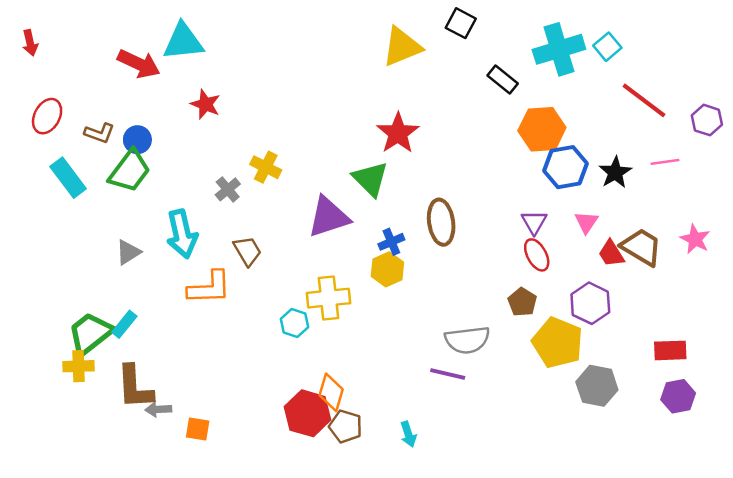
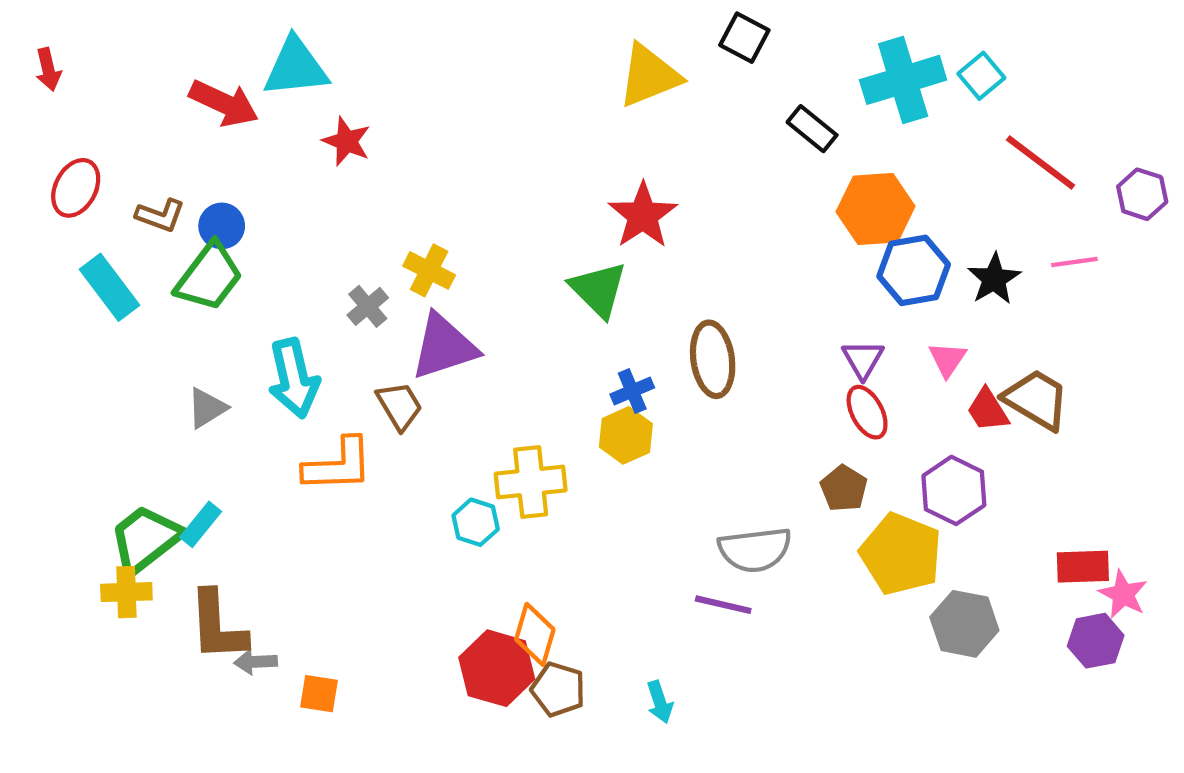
red star: (205, 104) -> (347, 141), moved
purple triangle: (329, 217) -> (444, 347), moved
pink star: (695, 239) -> (1123, 594), moved

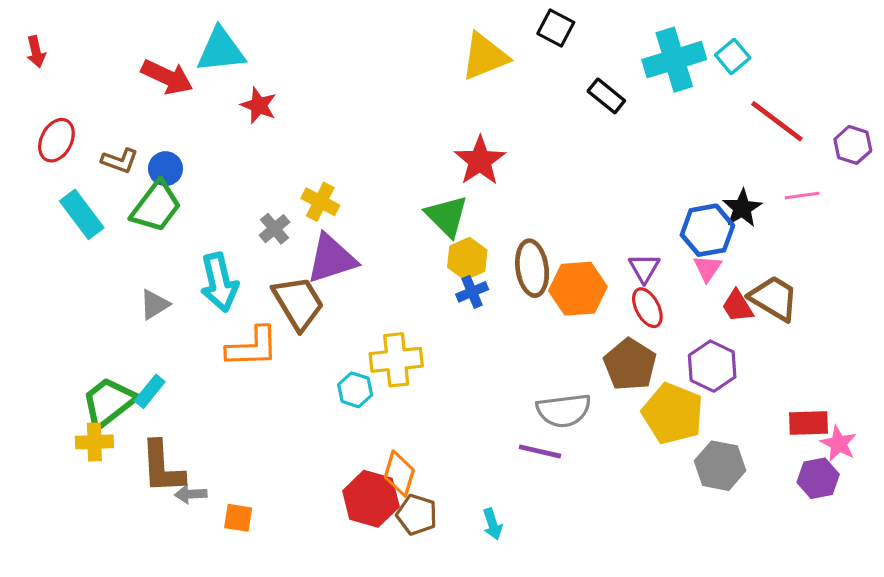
orange hexagon: (876, 209) -> (578, 289), moved
blue hexagon: (914, 270) -> (707, 230), moved
brown trapezoid: (399, 406) -> (298, 303), size x1.5
yellow hexagon: (626, 435) -> (467, 259), moved
brown pentagon: (844, 488) -> (630, 365), size x1.5

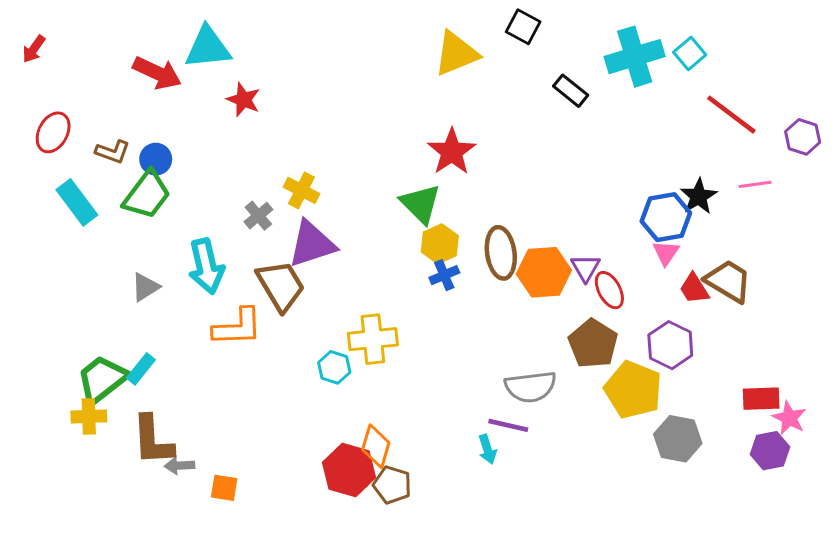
red arrow: (36, 52) -> (34, 49), turned 48
purple triangle: (644, 268) -> (586, 268), moved
cyan arrow: (493, 524) -> (487, 449), moved

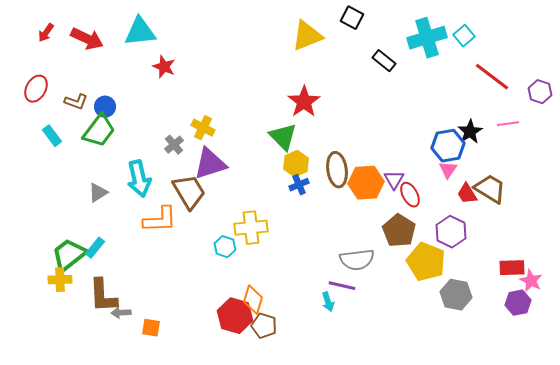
red arrow: (34, 49) -> (46, 33), moved
red arrow: (157, 73) -> (87, 39), moved
cyan rectangle: (77, 202) -> (52, 136), size x0.7

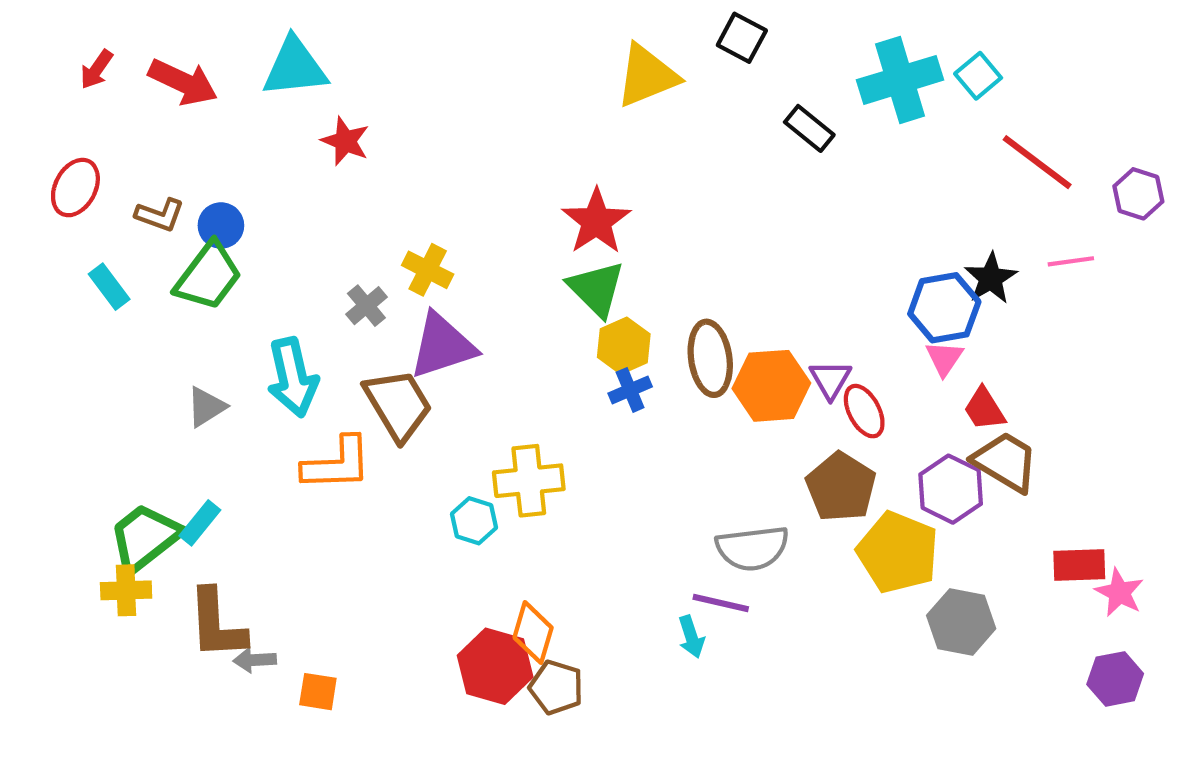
red star: (304, 102) -> (596, 221), moved
brown trapezoid: (490, 189) -> (1005, 462), moved
purple hexagon: (518, 303) -> (1115, 679), moved

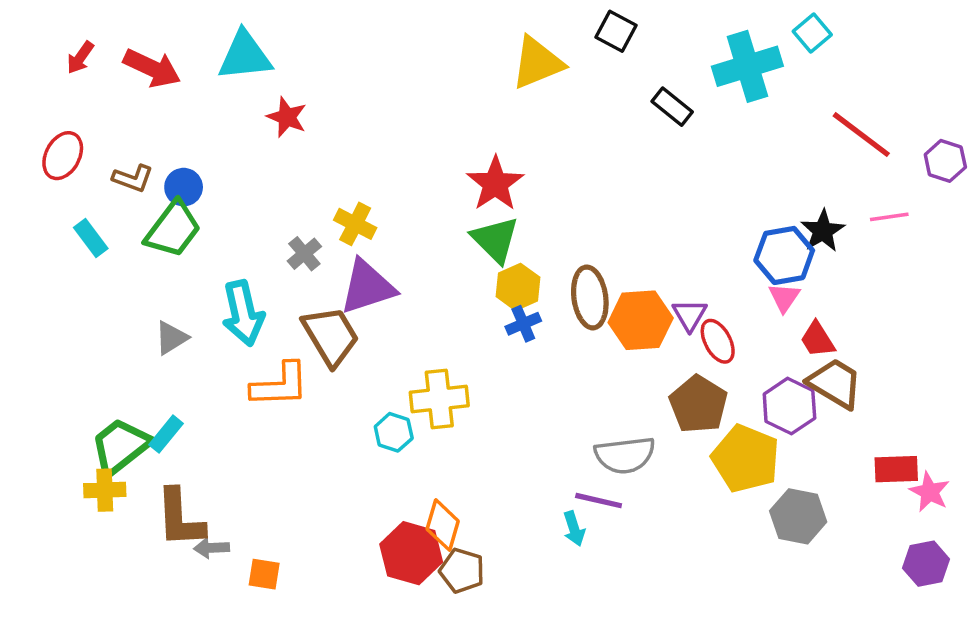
cyan square: (978, 76) -> (812, 33), moved

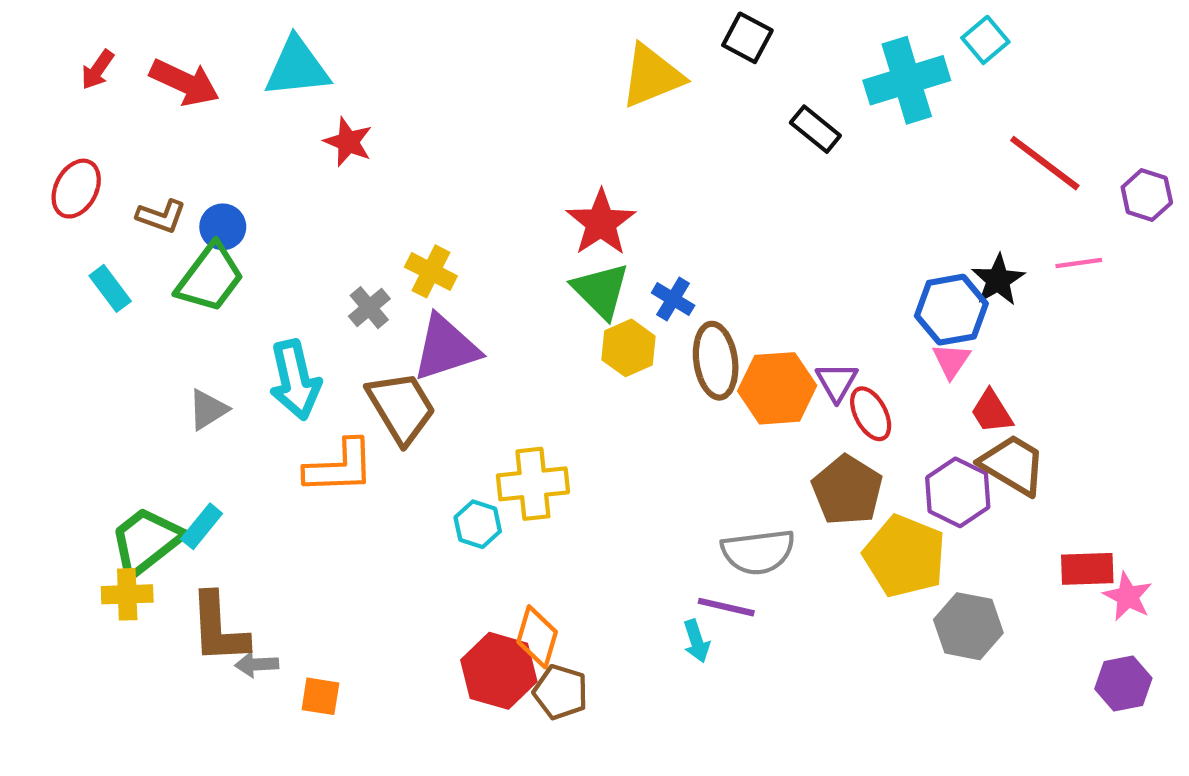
blue cross: (523, 324) -> (673, 299), moved, turned -36

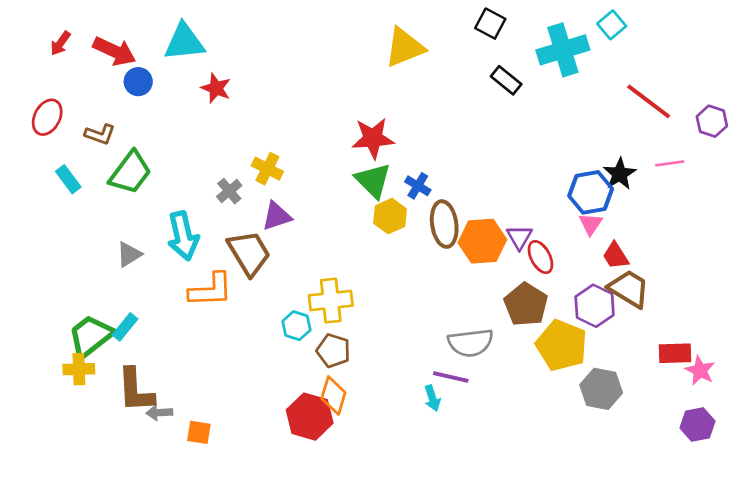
black square: (747, 38) -> (490, 24), moved
red star: (601, 223) -> (373, 138), turned 30
blue circle: (223, 227) -> (138, 82), moved
purple triangle: (446, 348) -> (277, 216), size x0.7
brown pentagon: (561, 692) -> (333, 351), moved

